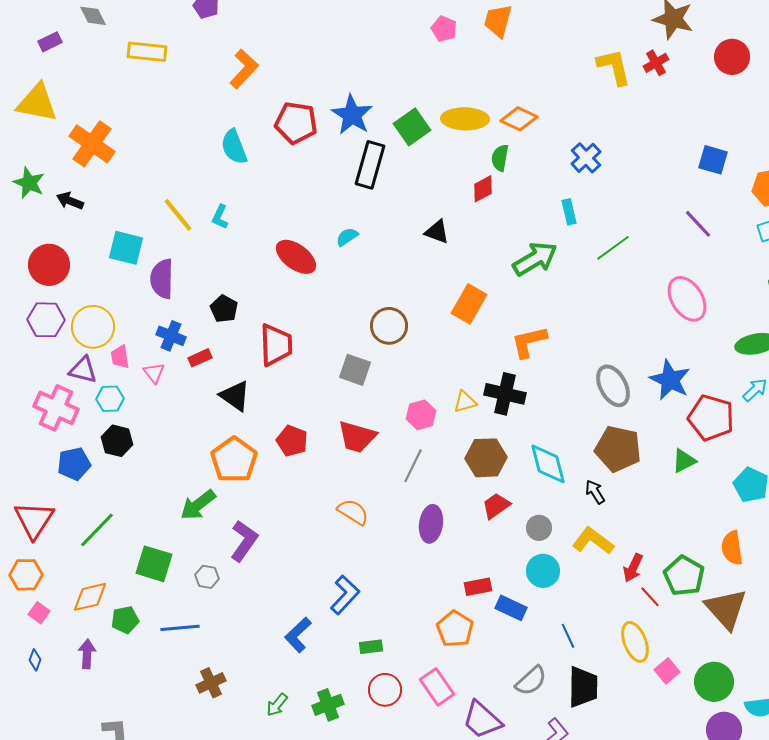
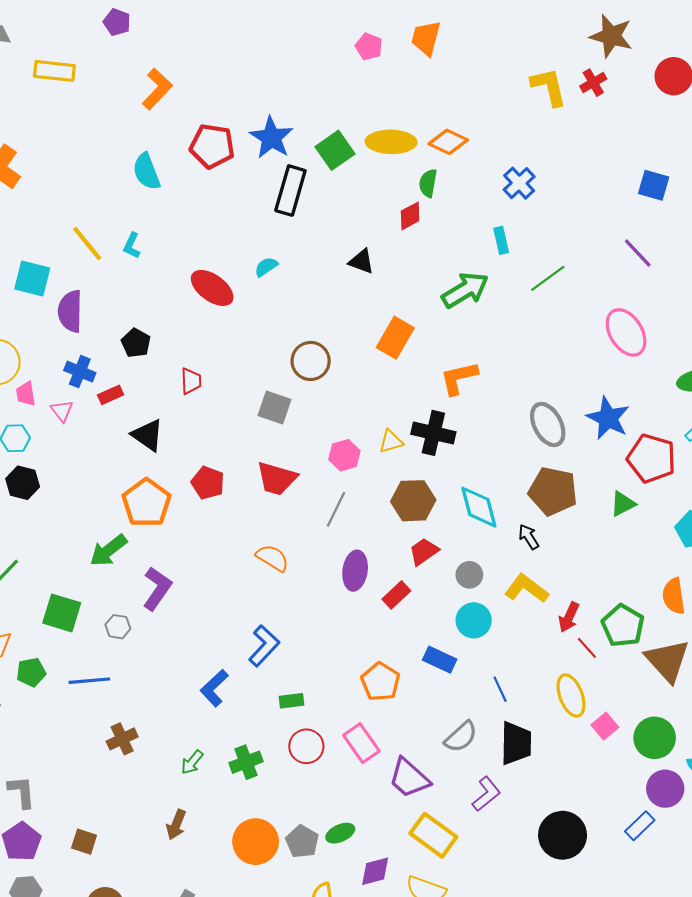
red trapezoid: (276, 345) -> (191, 381), size x0.6
red rectangle: (478, 587) -> (396, 595), moved, turned -32

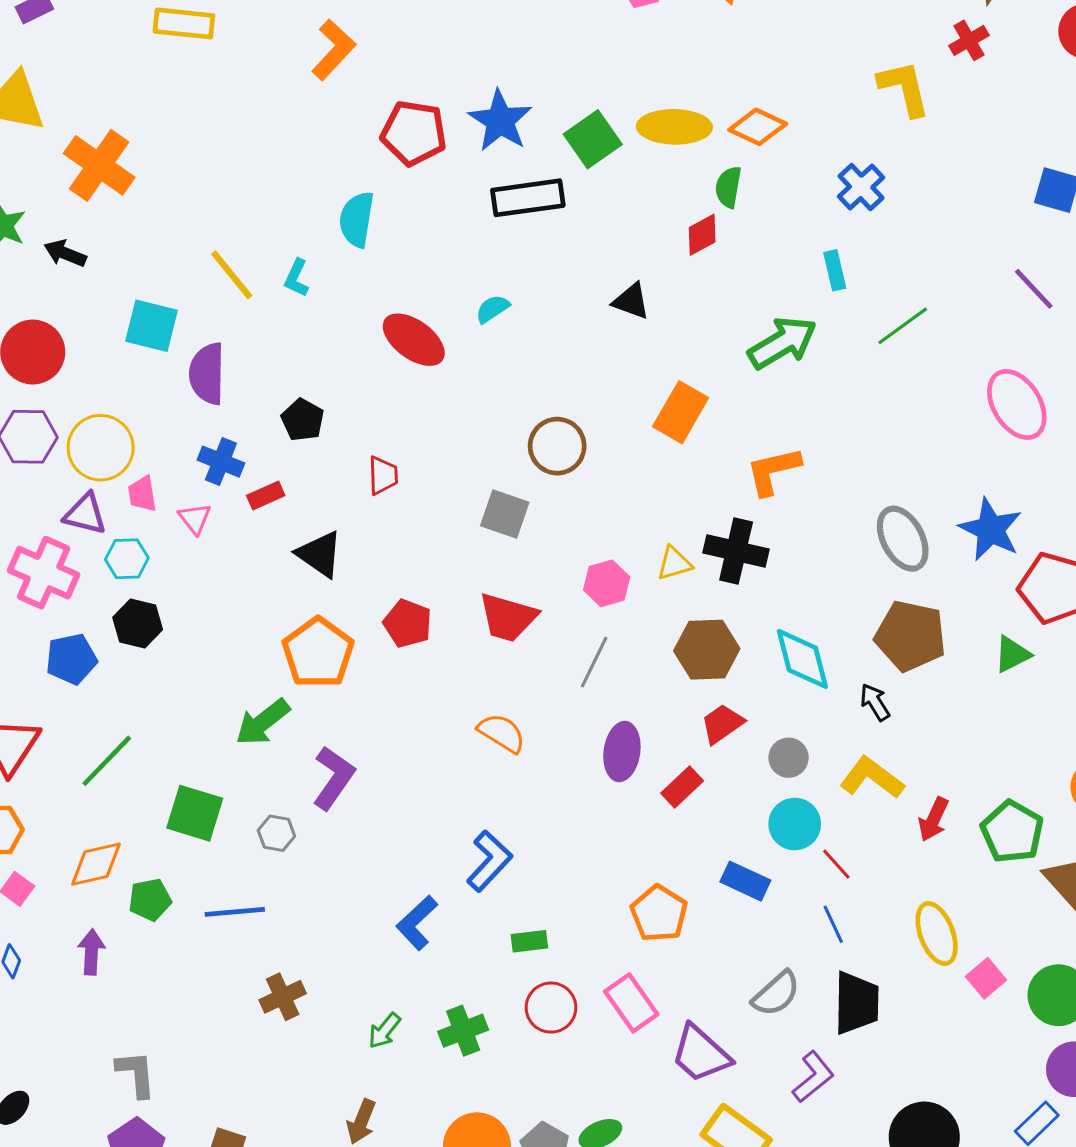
yellow L-shape: (549, 87) -> (904, 88), moved
cyan semicircle: (146, 171) -> (357, 219), moved, turned 30
black rectangle: (290, 191) -> (528, 198), turned 66
red line: (587, 648) -> (836, 864), moved

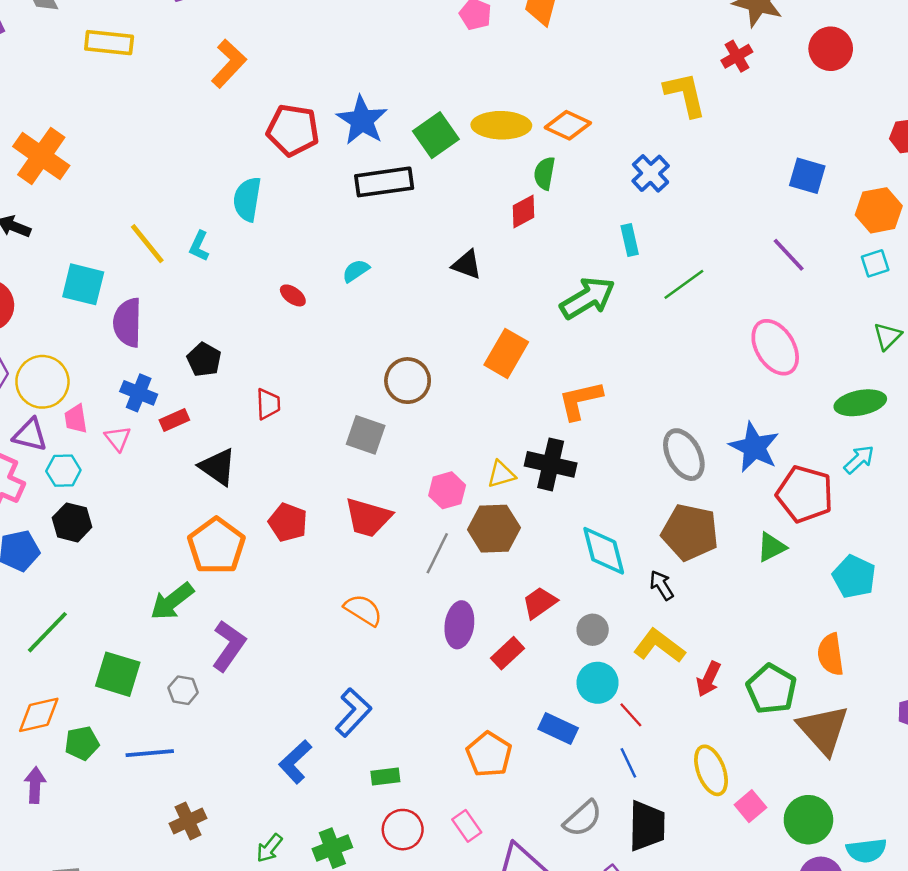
red ellipse: (414, 340) -> (293, 295), size x0.5
brown hexagon: (707, 650) -> (494, 529), moved
pink rectangle: (631, 1003) -> (467, 826), size x0.7

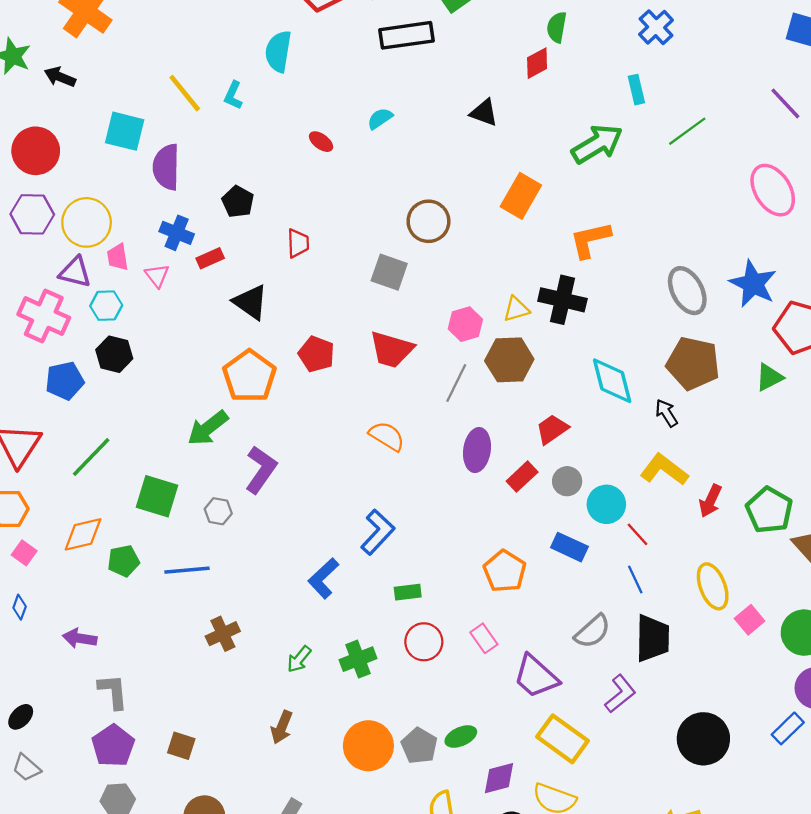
gray circle: (593, 630) -> (567, 481), moved
purple arrow: (35, 785) -> (80, 638), moved, turned -84

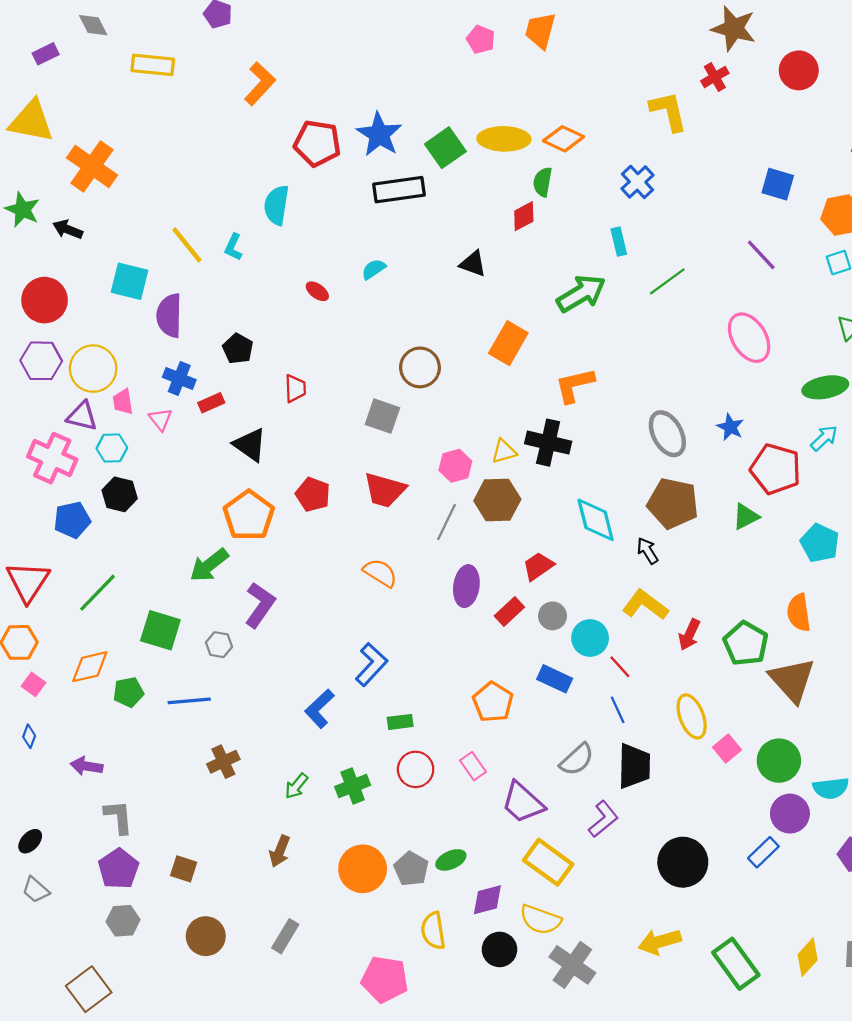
blue star: (753, 284) -> (730, 427), size x0.6

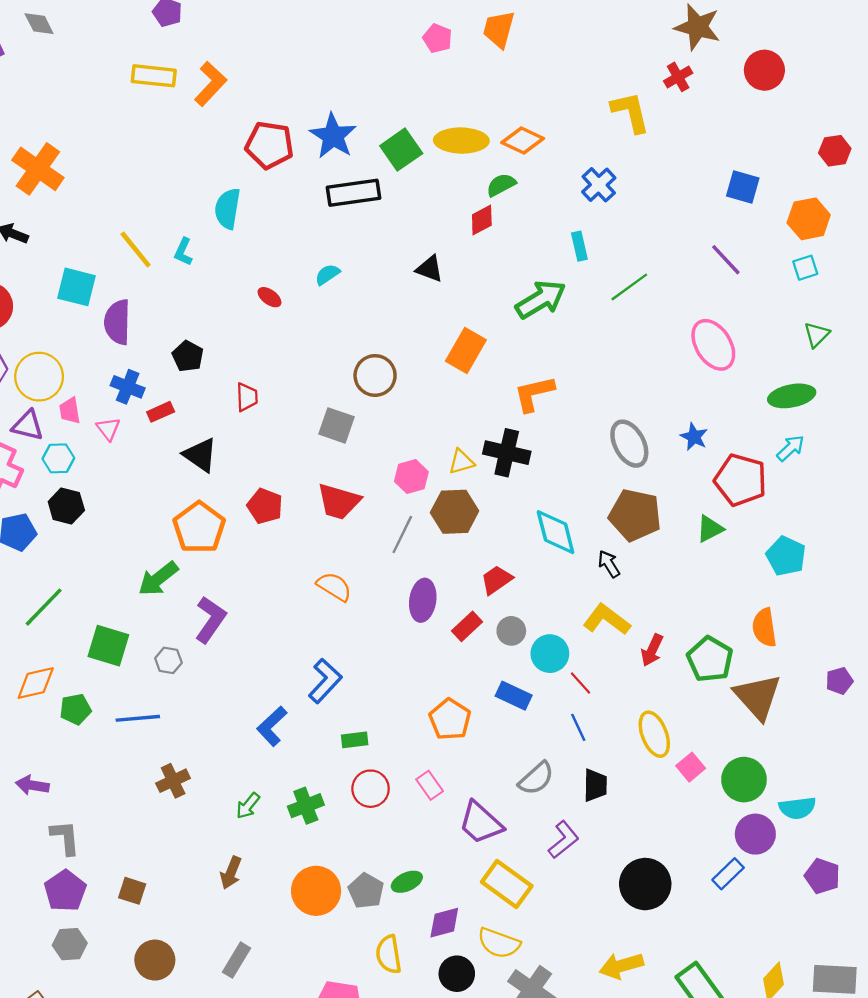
yellow rectangle: (153, 65) -> (154, 76), moved
green semicircle: (543, 182) -> (501, 185), turned 52
black trapezoid: (634, 766) -> (595, 785), size x0.7

